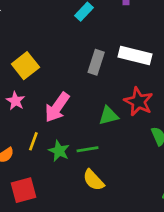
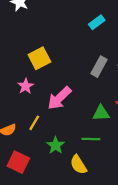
green line: (87, 149) -> (91, 139), moved
green star: (59, 151) -> (56, 145), moved
red square: (23, 190) -> (18, 162), turned 30

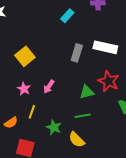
pink star: (26, 86) -> (24, 89), moved
pink arrow: (59, 98) -> (49, 87), size x0.6

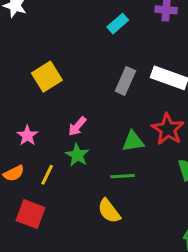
pink star: (24, 89) -> (27, 136), moved
yellow line: (32, 112) -> (47, 175), moved
green star: (54, 127) -> (77, 155), moved

